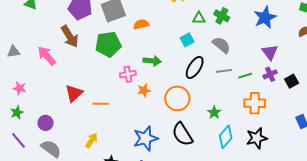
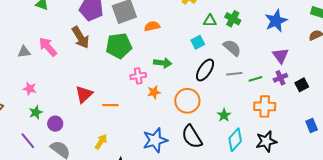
pink arrow: (47, 56) -> (48, 47), moved
green star: (17, 112) -> (36, 112), moved

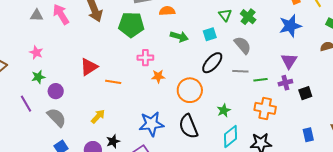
green triangle: (210, 21) -> (225, 15), turned 40
green arrow: (163, 63) -> (179, 37), moved

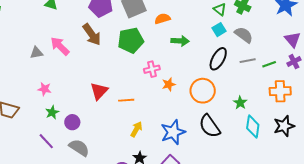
cyan square: (210, 34) -> (219, 30), moved
yellow arrow: (98, 116) -> (136, 129), moved
cyan diamond: (231, 136) -> (253, 126), turned -30

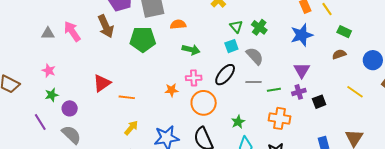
pink cross: (152, 69) -> (194, 78), moved

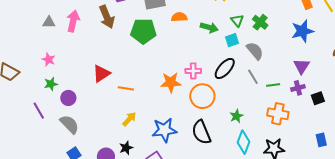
pink arrow: (72, 31) -> (73, 21), turned 45
green arrow: (191, 50) -> (209, 27), moved
gray line: (253, 82) -> (253, 77), turned 56
orange star: (172, 90) -> (171, 82), size x1.5

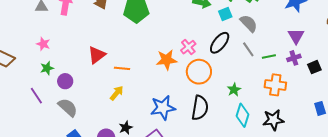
pink cross: (193, 71) -> (188, 47), turned -35
yellow arrow: (129, 119) -> (117, 93), moved
black semicircle: (201, 132) -> (200, 108), turned -145

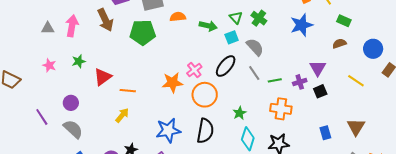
purple triangle: (296, 36) -> (318, 68), moved
green star: (47, 68) -> (79, 61), moved

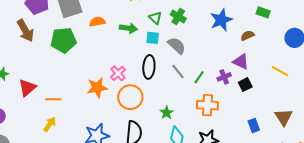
cyan square: (232, 37) -> (153, 38), turned 32
brown semicircle: (339, 44) -> (247, 36), moved
black ellipse: (226, 66) -> (149, 67), turned -30
purple triangle: (318, 68) -> (241, 62), turned -30
green line: (275, 80) -> (199, 77), turned -40

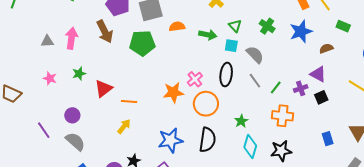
green cross: (178, 17) -> (267, 26), moved

